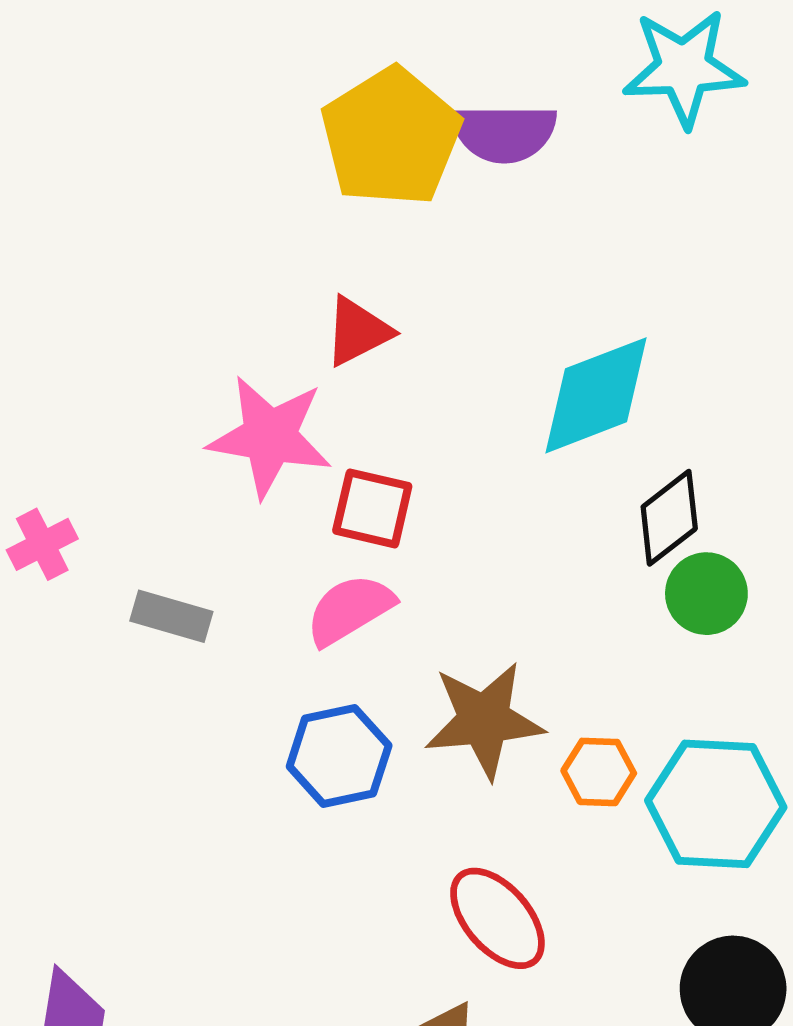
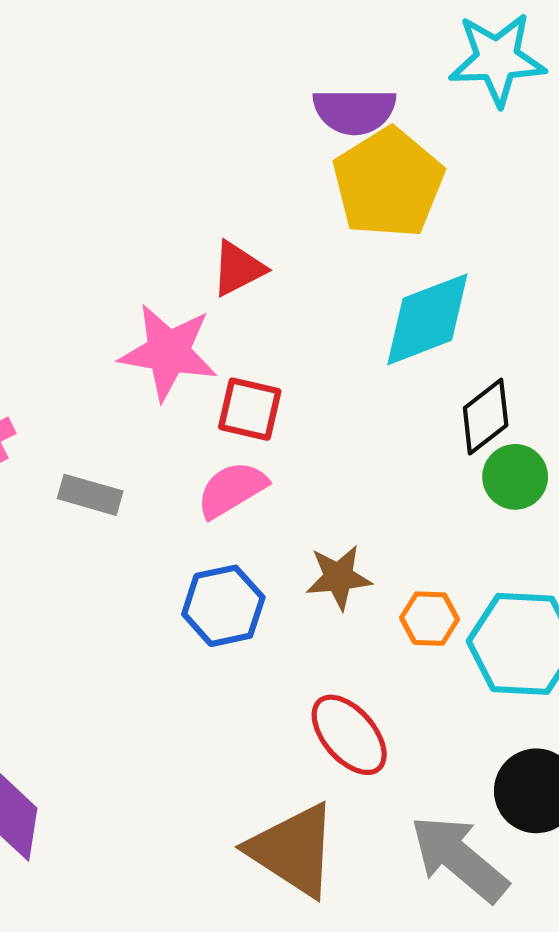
yellow pentagon: (391, 137) -> (388, 183), moved
brown star: (484, 720) -> (339, 577), size x0.7

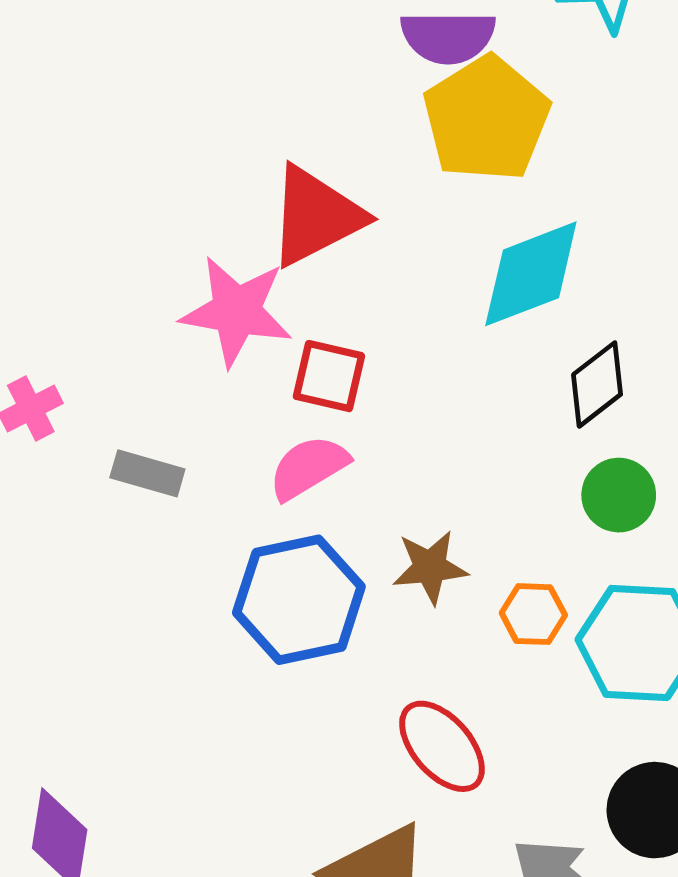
red triangle: (238, 269) -> (316, 216), size x1.6
green circle: (515, 477) -> (619, 495), moved
blue hexagon: (223, 606) -> (299, 600), size x1.4

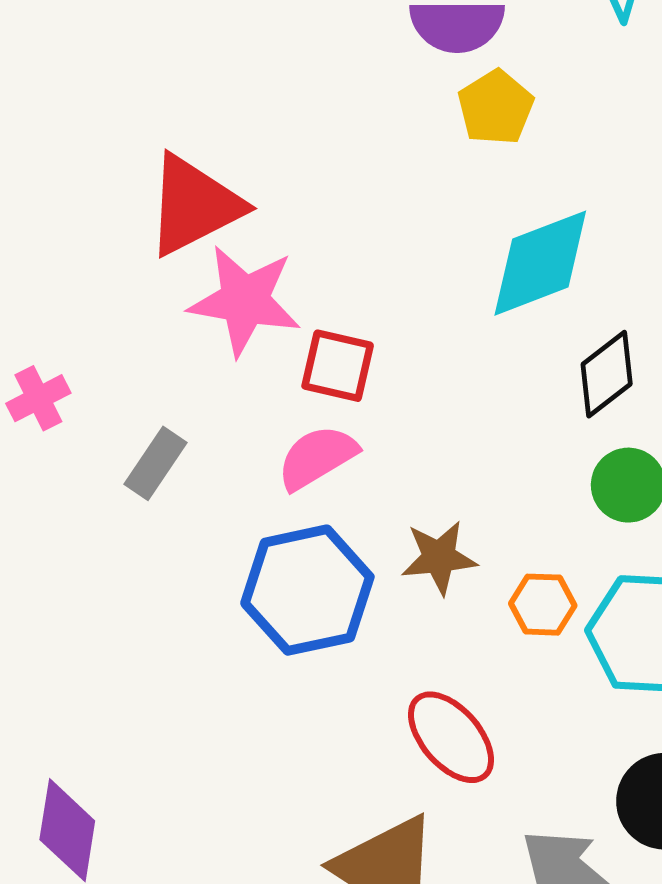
yellow pentagon: (486, 119) -> (496, 107), size x0.6
red triangle: (316, 216) -> (194, 205), moved
gray rectangle: (147, 473) -> (155, 463), turned -72

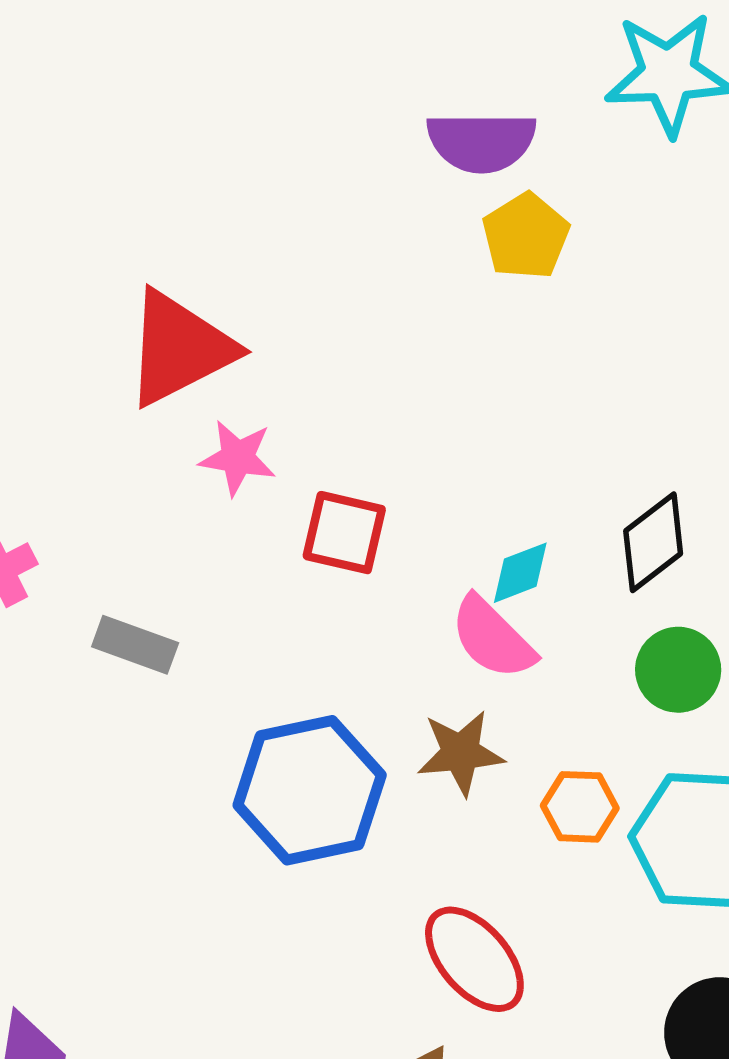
cyan diamond: (540, 263) -> (520, 573), moved, size x0.5
pink star: (245, 301) -> (238, 458), size x0.6
pink semicircle: (317, 457) -> (492, 638), moved, turned -104
gray rectangle: (155, 463) -> (135, 645), turned 76

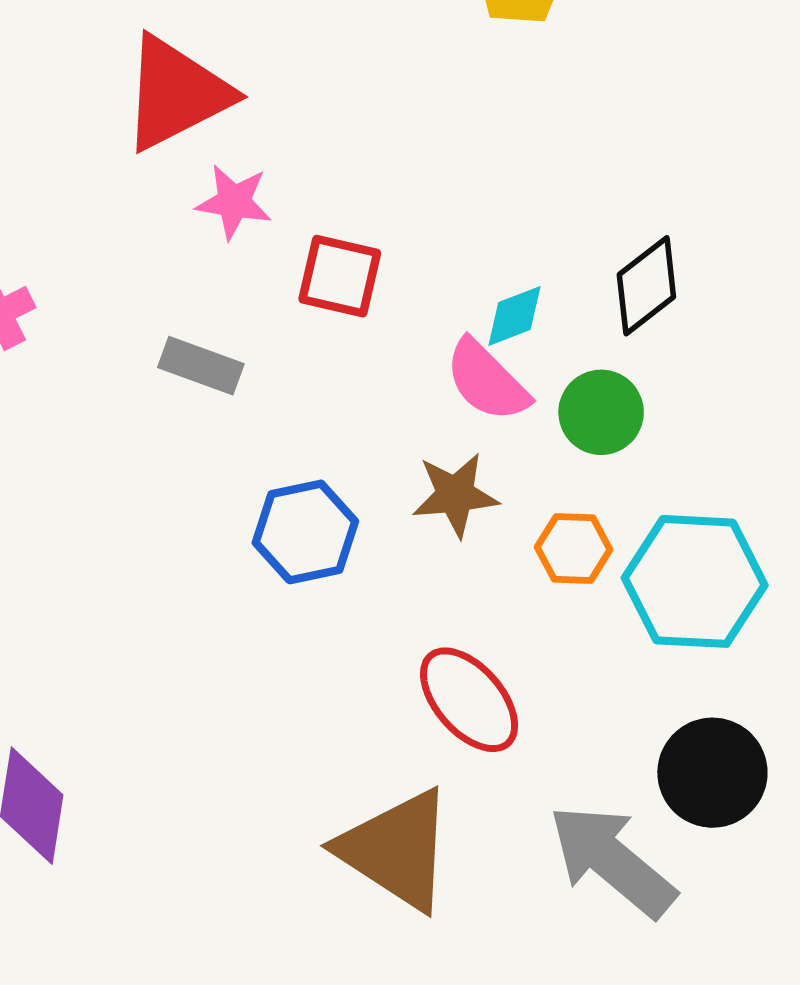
gray rectangle: (135, 645) -> (201, 366), moved
green circle: (678, 670) -> (601, 412), moved
blue hexagon: (310, 790) -> (305, 532), size x0.7

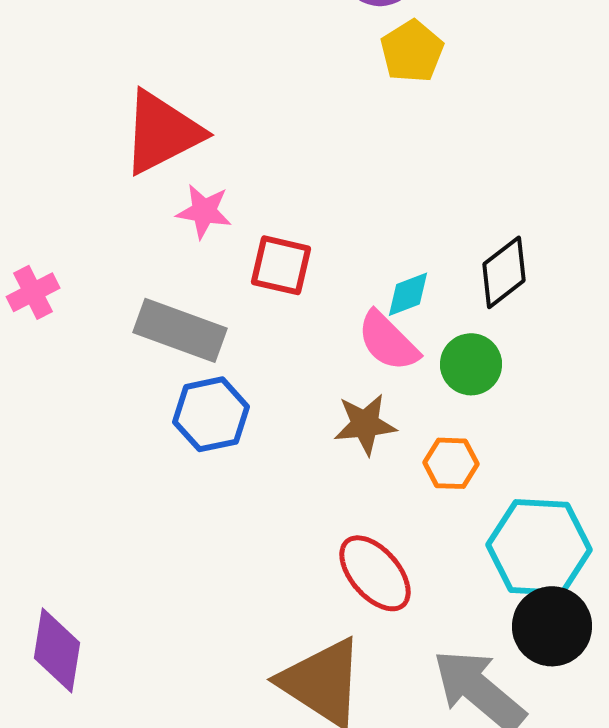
gray rectangle: (201, 366) -> (180, 330), size x1.5
blue hexagon: (305, 532) -> (211, 414), moved
cyan hexagon: (695, 581) -> (539, 547), moved

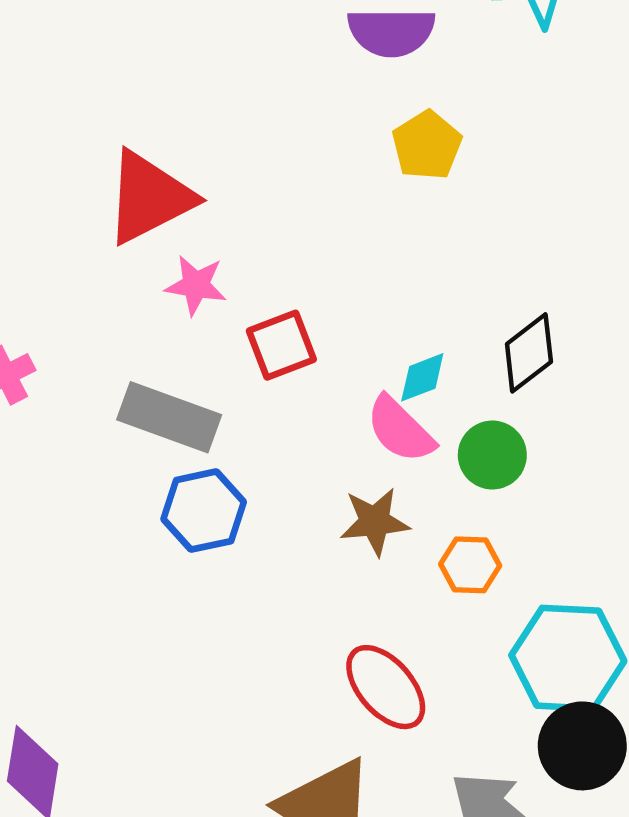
yellow pentagon: (412, 51) -> (427, 145), moved
red square: (281, 265) -> (281, 345), turned -34

